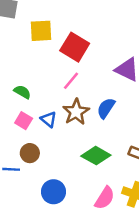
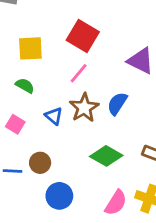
yellow square: (41, 31) -> (30, 48), moved
pink square: (24, 121) -> (15, 124), moved
brown circle: (30, 153) -> (40, 163), moved

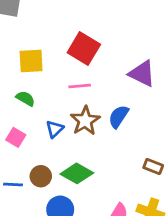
pink line: (79, 73) -> (80, 86), turned 45
blue triangle: (54, 116) -> (55, 129), turned 36
green diamond: (106, 156) -> (77, 173), moved

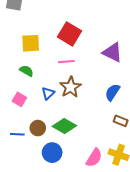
blue semicircle: (118, 117) -> (112, 92), moved

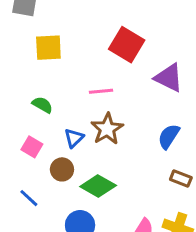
red square: (69, 34) -> (127, 45), moved
yellow square: (31, 43) -> (48, 48), moved
brown circle: (38, 128) -> (62, 169), moved
blue line: (17, 134) -> (29, 198), turned 40

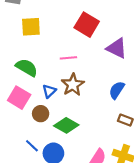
green semicircle: (42, 105) -> (27, 68), size x1.5
pink square: (32, 147) -> (19, 98), size x1.5
blue line: (29, 198) -> (32, 146), moved

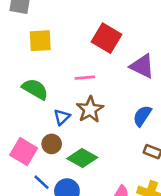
pink square: (19, 98) -> (24, 152), moved

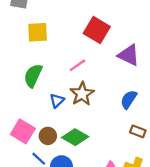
pink line: (85, 78) -> (77, 65), turned -30
green semicircle: (35, 89) -> (33, 76), turned -95
brown circle: (52, 144) -> (48, 136), moved

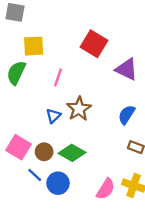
pink line: (77, 65) -> (58, 77), moved, turned -36
green semicircle: (33, 76) -> (16, 73), moved

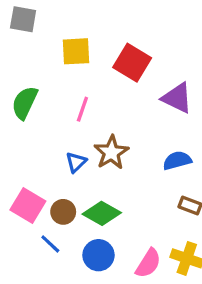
yellow square: (34, 46) -> (76, 51), moved
blue semicircle: (127, 115) -> (177, 161), turned 42
blue circle: (58, 183) -> (98, 255), moved

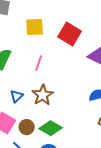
brown star: (111, 152) -> (43, 95), moved
blue triangle: (76, 162) -> (17, 96), moved

